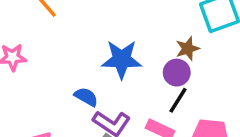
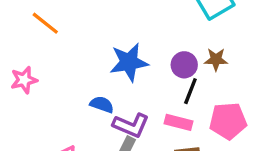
brown star: (188, 49) -> (216, 59), moved, turned 30

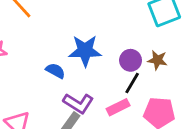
blue semicircle: (102, 104) -> (55, 71), moved
pink rectangle: (179, 122) -> (118, 107), turned -50

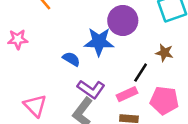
purple circle: (131, 60) -> (123, 20), moved, size x1.5

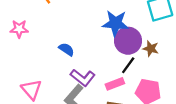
purple circle: (123, 20) -> (128, 41), moved
blue star: (99, 42) -> (116, 23), moved

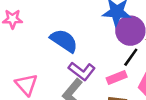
blue semicircle: (66, 49) -> (64, 41), size x1.6

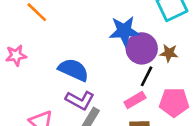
purple L-shape: (82, 71) -> (80, 100), moved

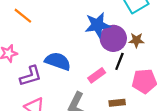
purple L-shape: (80, 100) -> (31, 76), moved, turned -40
pink rectangle: (135, 100) -> (97, 75), moved

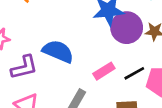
black line: (119, 61) -> (134, 73), moved, turned 36

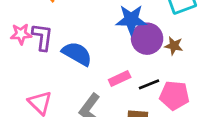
purple L-shape: (24, 67) -> (42, 37), moved, turned -76

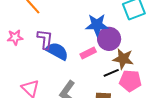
purple L-shape: (42, 37) -> (45, 39), moved
brown star: (174, 46) -> (123, 59), moved, size x1.5
pink rectangle: (120, 78) -> (88, 53), moved

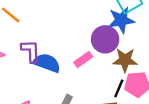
blue star: (97, 25) -> (121, 20), moved
black line: (111, 73) -> (119, 88), moved, turned -35

